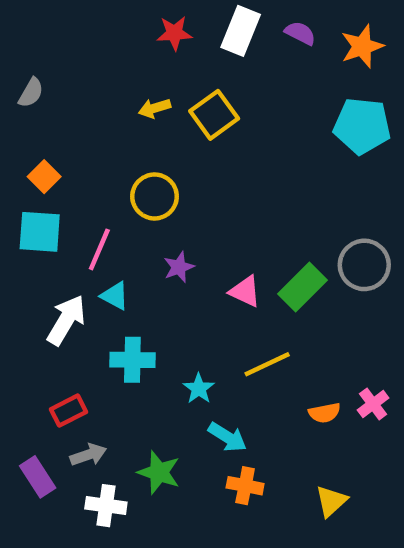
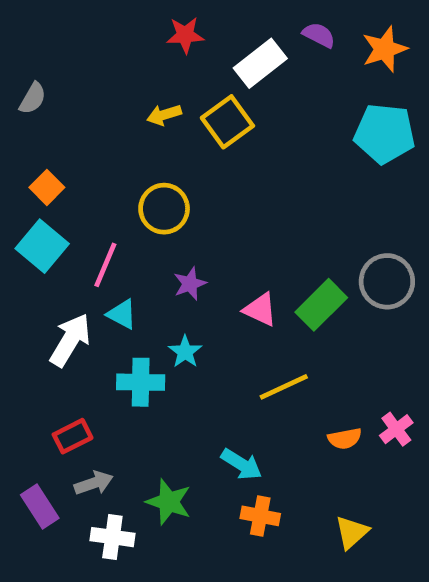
white rectangle: (241, 31) -> (260, 63), moved, turned 30
cyan square: (40, 232) -> (42, 246), turned 36
cyan star: (199, 389) -> (185, 352), moved

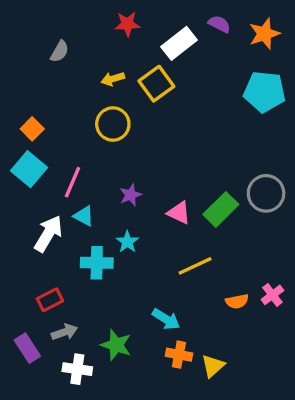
gray semicircle: (33, 98) -> (60, 51), moved
yellow circle: (164, 209) -> (113, 124), moved
yellow triangle: (352, 532) -> (213, 366), moved

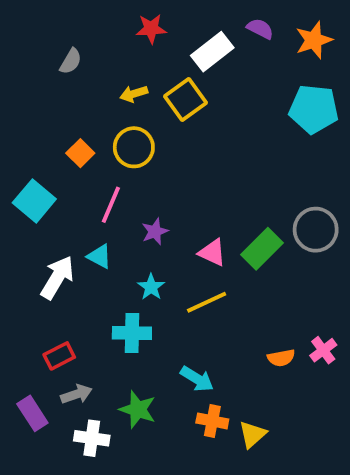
orange square: (32, 129) -> (80, 153), moved
pink line: (73, 182) -> (111, 205), moved
cyan cross: (97, 263) -> (132, 333), moved
yellow line: (195, 266) -> (207, 302), moved

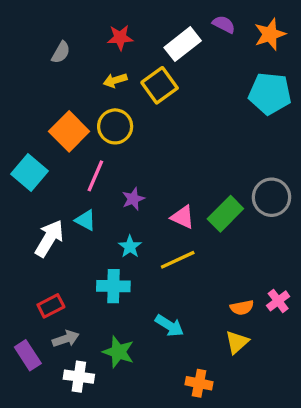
red star: (151, 29) -> (120, 38), moved
orange square: (80, 153) -> (69, 131), size x1.6
orange cross: (212, 421) -> (199, 383), moved
yellow triangle: (252, 434) -> (237, 342), moved

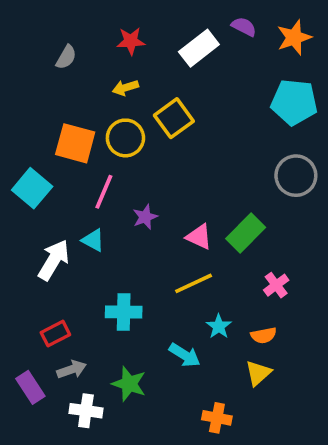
yellow square: (160, 85) -> (174, 118), moved
orange square: (69, 131) -> (75, 143), turned -30
gray circle: (272, 197) -> (296, 176), moved
cyan star: (130, 247) -> (219, 326), moved
pink cross: (278, 301) -> (276, 285), moved

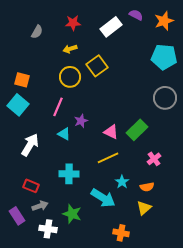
orange square: (75, 143) -> (22, 80), moved, size x0.7
cyan triangle: (93, 240) -> (64, 134), moved
red rectangle: (55, 334) -> (31, 186), turned 49
cyan arrow: (185, 355) -> (103, 198), size x1.4

